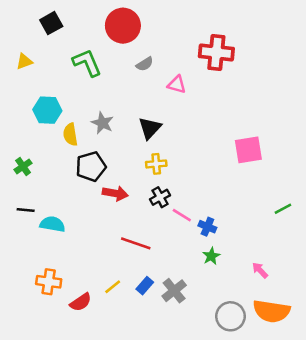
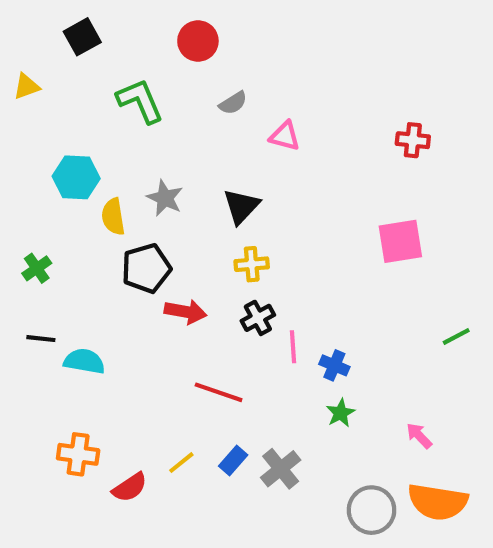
red circle: (123, 26) -> (198, 41), size x0.7
red cross: (216, 52) -> (413, 140), moved, size x0.6
yellow triangle: (24, 61) -> (26, 86), moved
pink line: (182, 215) -> (293, 347), turned 54

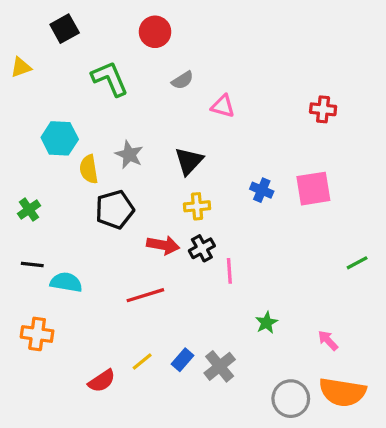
red arrow: (186, 312) -> (163, 245), moved
blue cross: (334, 365) -> (262, 190), moved
red line: (219, 392) -> (145, 295), moved, turned -36
orange cross: (78, 454) -> (37, 334), moved

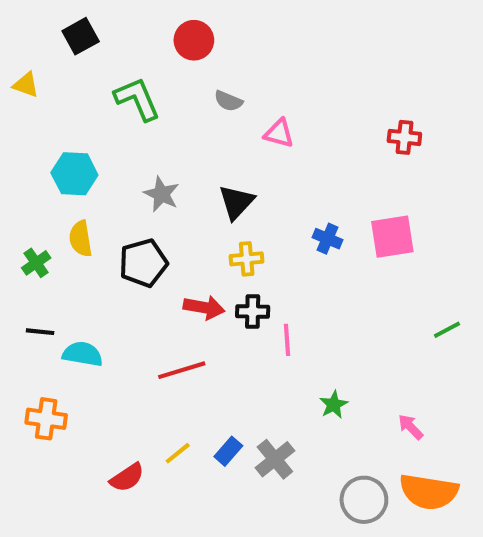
yellow triangle: (21, 67) -> (26, 85), turned 40
gray semicircle: (182, 80) -> (228, 101), turned 55
yellow semicircle: (89, 169) -> (81, 239), moved
black cross: (202, 248) -> (253, 311), turned 30

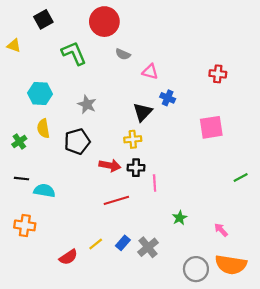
red circle: (194, 40) -> (104, 22), size x1.4
black triangle: (236, 202) -> (143, 112), moved
blue cross: (328, 239) -> (168, 98), moved
red line: (182, 370) -> (116, 200), moved

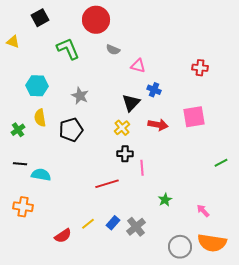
yellow cross: (133, 139) -> (122, 128), turned -35
red arrow: (110, 165) -> (158, 125), moved

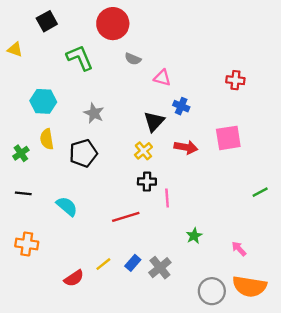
cyan semicircle: (41, 175) -> (67, 206), moved, turned 30

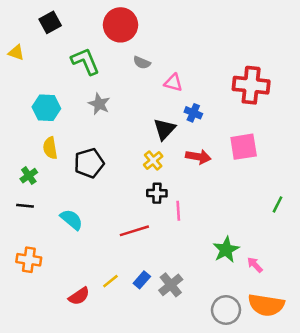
red cross: (235, 80) -> (251, 85), size x1.8
gray star: (94, 113) -> (99, 104), moved
green cross: (21, 153) -> (29, 176), moved
green line: (260, 192) -> (277, 204), turned -35
green star: (194, 236) -> (226, 250), moved, size x1.5

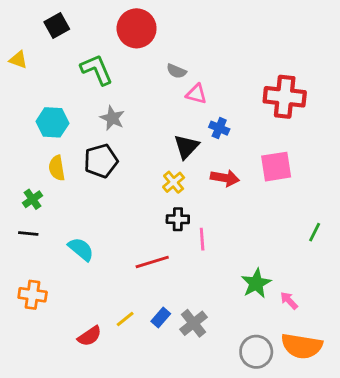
gray semicircle: (142, 63) -> (176, 71), moved
black pentagon: (89, 163) -> (101, 161), moved

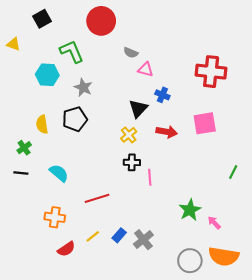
cyan hexagon: (52, 122) -> (47, 75), moved
cyan semicircle: (81, 249) -> (59, 173), moved
red line: (152, 262) -> (97, 198), moved
orange cross: (33, 295) -> (55, 217), moved

